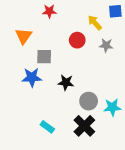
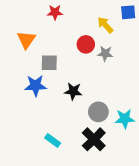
gray star: (106, 45) -> (105, 54), moved

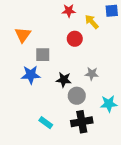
red star: (55, 12) -> (69, 11), moved
gray star: (105, 54) -> (92, 74), moved
gray circle: (98, 112) -> (77, 96), moved
black cross: (94, 139) -> (82, 122), turned 35

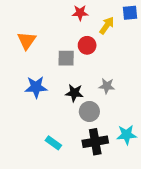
yellow arrow: (92, 22) -> (107, 26), turned 77
gray square: (43, 55) -> (66, 58), moved
cyan star: (109, 104) -> (127, 135), moved

